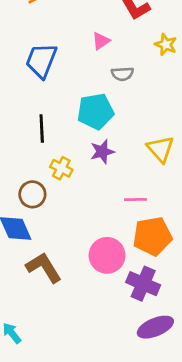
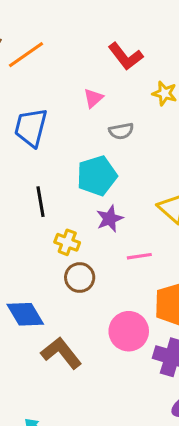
brown circle: (32, 194) -> (80, 278), moved
pink line: (135, 199) -> (139, 256), moved

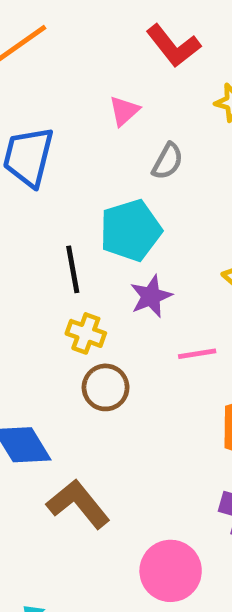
gray semicircle: (121, 131) -> (168, 161), turned -50
black line: (40, 202) -> (73, 269), moved
pink circle: (129, 331) -> (171, 571), moved

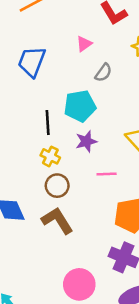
brown L-shape: (78, 504) -> (57, 221), moved

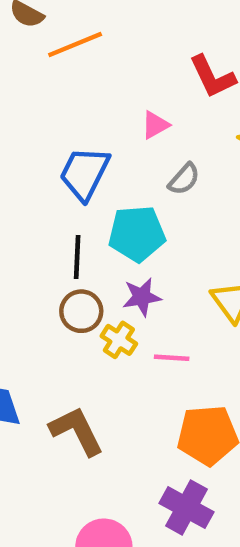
blue trapezoid: (32, 62) -> (85, 173), moved
yellow cross: (50, 156) -> (119, 340), moved
brown circle: (57, 186) -> (81, 311), moved

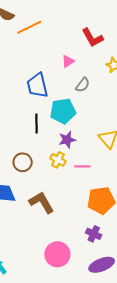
blue trapezoid: (85, 173) -> (37, 85), turned -36
brown circle: (81, 311) -> (23, 162), moved
purple cross: (186, 508) -> (94, 234), size x0.7

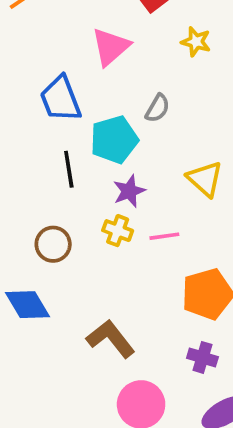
pink triangle: (68, 61) -> (111, 47), size x1.6
gray semicircle: (83, 85) -> (158, 108), moved
brown L-shape: (42, 202) -> (111, 339), moved

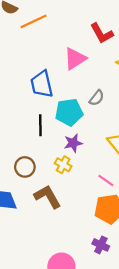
pink line: (164, 236) -> (106, 180), moved, turned 35
brown L-shape: (111, 339) -> (48, 197), moved

